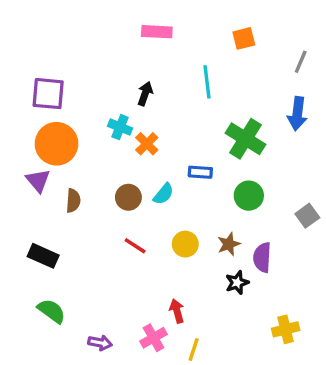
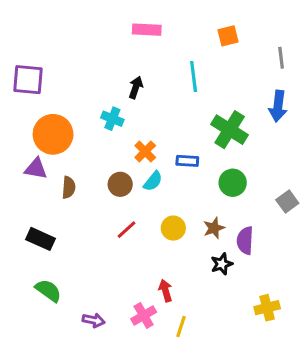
gray line: (301, 62) -> (281, 58), turned -30
purple square: (48, 94) -> (28, 80), moved
orange cross: (147, 144) -> (145, 151), moved
purple triangle: (38, 181) -> (36, 169), turned -40
red line: (135, 246) -> (126, 230), turned -75

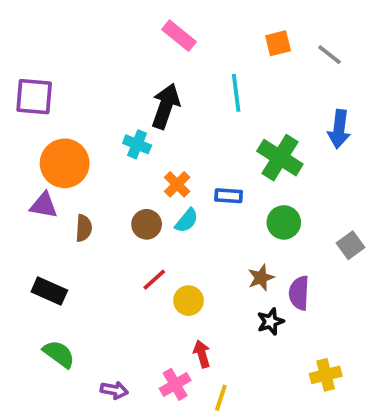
pink rectangle: (147, 30) -> (179, 36), turned 36
gray line: (281, 58) -> (330, 55), moved, turned -45
black arrow: (136, 87) -> (166, 106), size x1.6
yellow circle: (173, 228) -> (188, 301), moved

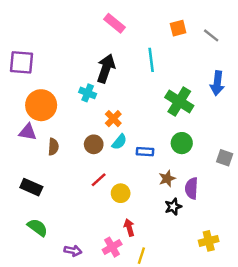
blue rectangle: (229, 196) -> (145, 152), moved
gray square: (350, 245) -> (225, 158), turned -35

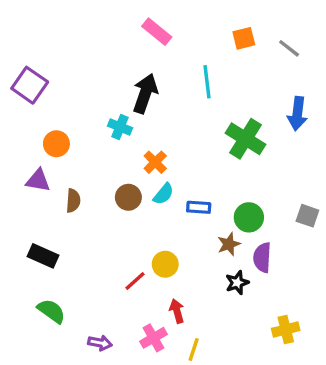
purple square: (22, 62) -> (30, 85), turned 30
orange circle: (41, 105) -> (56, 144), size x0.6
green circle: (182, 143) -> (249, 217), moved
red line: (99, 180) -> (135, 281), moved

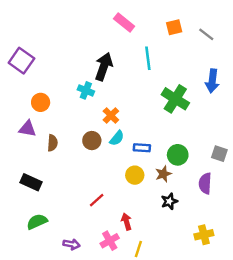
pink rectangle: (157, 32) -> (124, 22), moved
purple semicircle: (262, 258) -> (205, 183), moved
yellow circle: (165, 264) -> (135, 175), moved
green semicircle: (51, 311) -> (37, 222), turned -60

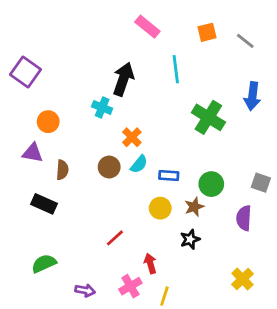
black rectangle: (31, 182) -> (44, 204), moved
black star: (169, 201) -> (190, 239), moved
yellow cross: (204, 235) -> (242, 279), turned -30

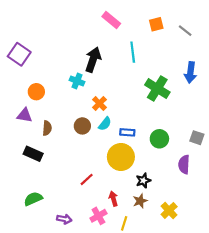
brown star: (194, 207) -> (140, 201), moved
yellow circle: (160, 208) -> (121, 157), size x1.6
yellow cross: (242, 279) -> (169, 210), moved

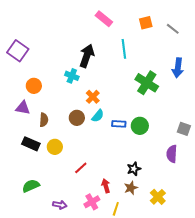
green circle: (159, 139) -> (140, 126), moved
yellow circle: (121, 157) -> (55, 147), moved, size x0.6

